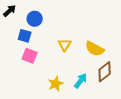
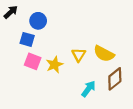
yellow triangle: (65, 45) -> (79, 55), moved
yellow star: (56, 84) -> (55, 65), moved

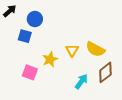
pink square: (33, 61) -> (30, 72), moved

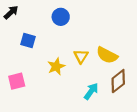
blue circle: (35, 19) -> (61, 17), moved
pink square: (30, 72) -> (17, 81), moved, turned -35

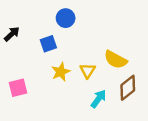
black arrow: (11, 12) -> (12, 34), moved
blue square: (28, 41) -> (48, 44), moved, turned -35
yellow triangle: (81, 56) -> (88, 71), moved

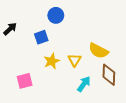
pink square: (18, 88) -> (25, 81), moved
brown diamond: (128, 88) -> (109, 75), turned -50

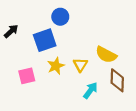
blue square: (41, 37) -> (45, 40), size x1.5
pink square: (25, 81) -> (27, 76), moved

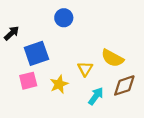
blue square: (45, 40) -> (36, 53), moved
yellow star: (56, 66) -> (59, 84), moved
brown diamond: (117, 80) -> (124, 85), turned 70

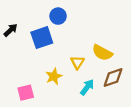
blue square: (36, 53) -> (42, 38), moved
pink square: (28, 81) -> (26, 93), moved

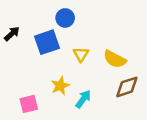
yellow triangle: (77, 62) -> (81, 54), moved
cyan arrow: (87, 87) -> (83, 99), moved

